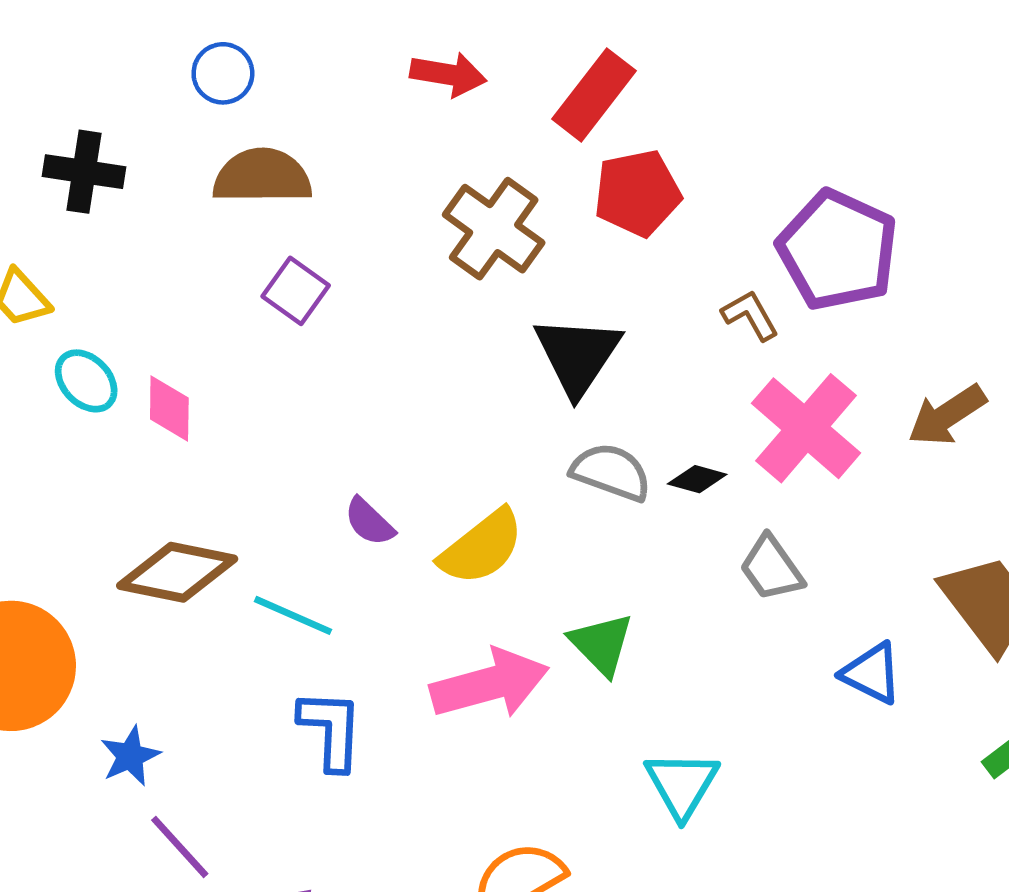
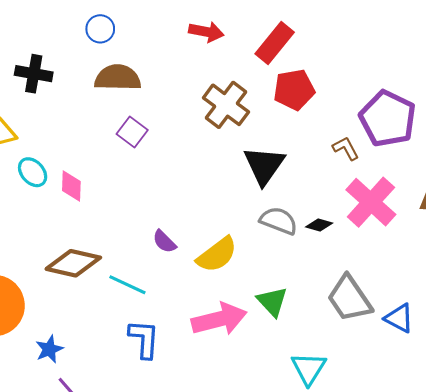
gray trapezoid: (771, 568) -> (349, 299), moved, size x1.5

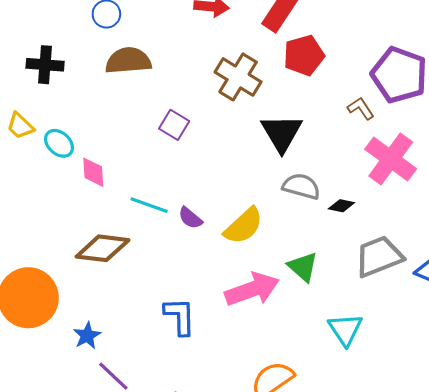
purple square: (132, 132) -> (174, 125), moved
cyan ellipse: (33, 172) -> (59, 143), moved
black diamond: (319, 225) -> (341, 206), moved
cyan line: (127, 285) -> (149, 205), moved
gray trapezoid: (349, 299) -> (379, 256), turned 108

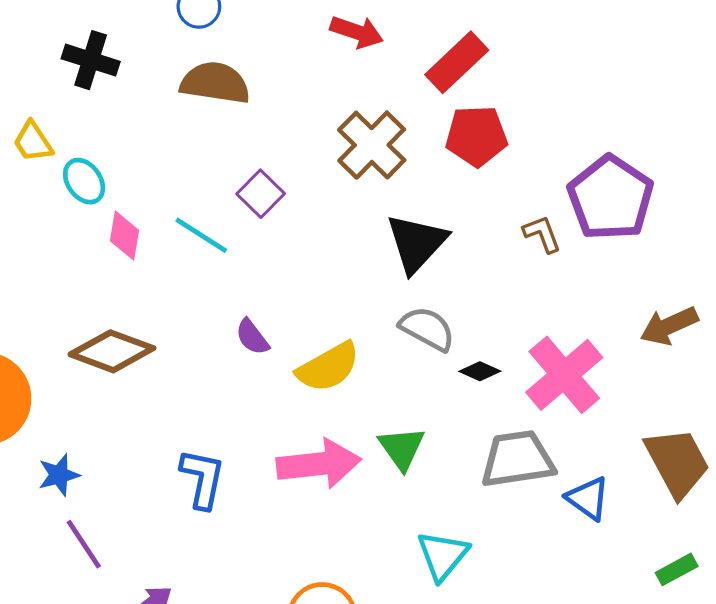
pink cross: (391, 159) -> (564, 375), moved
cyan line: (149, 205) -> (201, 235), moved

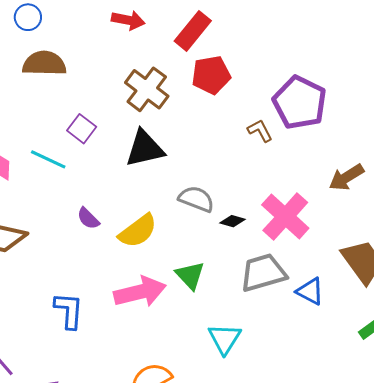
black triangle: (417, 243) -> (145, 148), moved, turned 42

